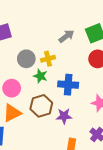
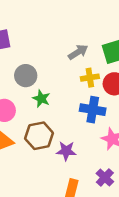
yellow cross: (48, 59) -> (90, 78), moved
blue cross: (68, 85) -> (93, 110), moved

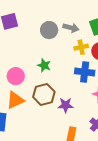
gray arrow: (78, 52) -> (71, 28), turned 49
gray circle: (26, 76) -> (49, 30), moved

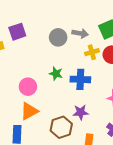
blue cross: (85, 72) -> (80, 79), moved
brown hexagon: (44, 94) -> (61, 127), moved

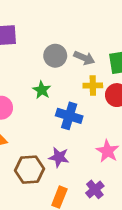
green star: (56, 74) -> (42, 90), moved

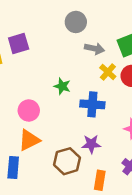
gray circle: (55, 56) -> (76, 22), moved
yellow cross: (93, 86) -> (108, 72), turned -35

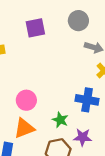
purple square: (19, 44) -> (35, 28), moved
green star: (62, 86) -> (60, 120), moved

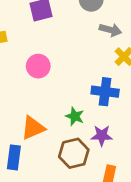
pink circle: (26, 100) -> (38, 66), moved

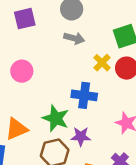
gray arrow: (110, 30) -> (74, 38), moved
green star: (75, 116) -> (56, 118), size x1.5

